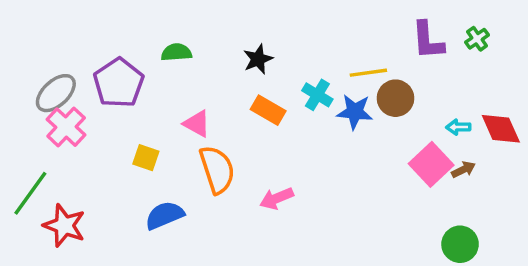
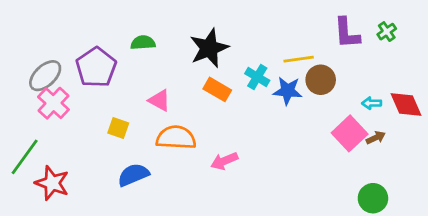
black star: (258, 59) -> (209, 48), size x1.6
orange semicircle: (217, 170) -> (176, 138), turned -69

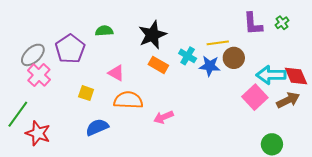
cyan arrow: (372, 103) -> (271, 75), size x2.0
brown arrow: (376, 138) -> (288, 100), moved, size x1.6

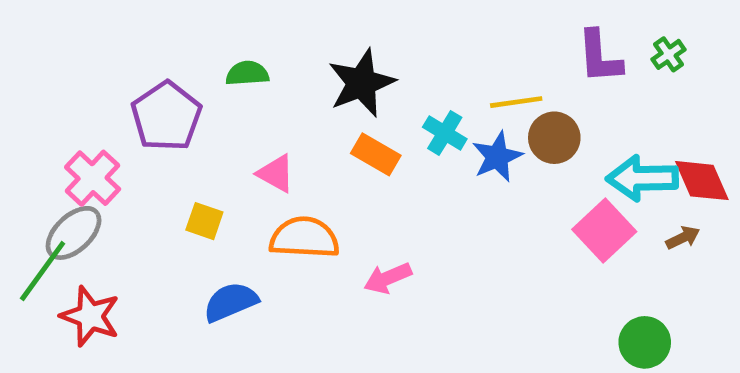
gray ellipse: (33, 55) -> (74, 233), moved
blue star: (210, 66) -> (497, 157), turned -30
brown arrow: (288, 100) -> (683, 238), size x0.6

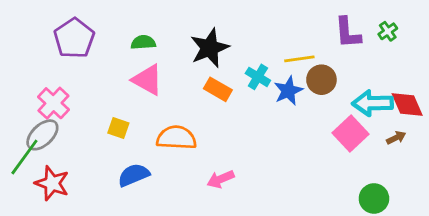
purple pentagon: (166, 116) -> (74, 38), moved
pink triangle: (276, 173) -> (147, 80), moved, size x1.4
pink arrow: (388, 278) -> (221, 179), moved

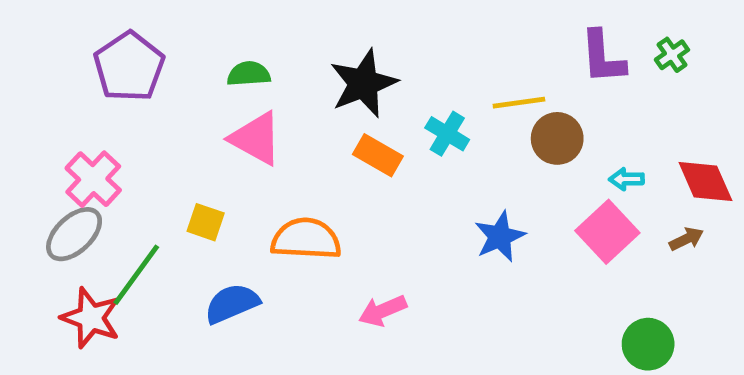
blue star: (288, 91) -> (500, 237), moved
cyan arrow: (373, 103) -> (627, 179), moved, size x0.5
green line: (24, 157) -> (136, 275), moved

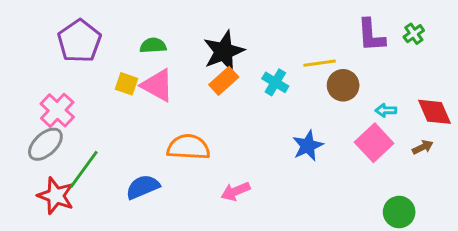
orange rectangle: (378, 155) -> (224, 81), moved, turned -72
yellow square: (206, 222) -> (126, 84), moved

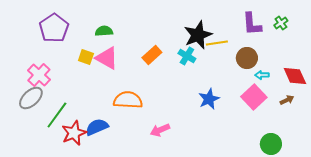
black star: (224, 51) -> (198, 35), moved
brown circle: (343, 85) -> (247, 58), moved
red star: (56, 196) -> (74, 133), moved, turned 30

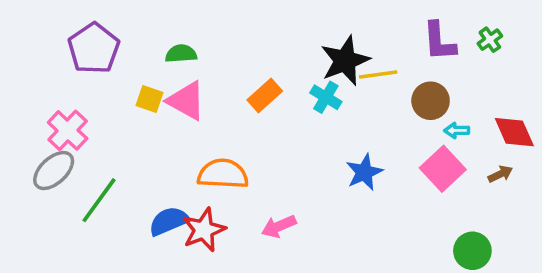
red star: (74, 133) -> (204, 230), moved

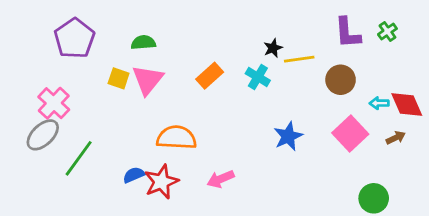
black star: (345, 61) -> (273, 48), size x0.5
pink triangle: (186, 101) -> (148, 80), turned 40
cyan arrow: (457, 130) -> (379, 103), moved
blue semicircle: (169, 221) -> (134, 175), size x0.7

